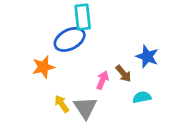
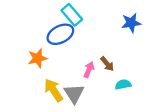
cyan rectangle: (83, 17) -> (72, 15), turned -35
blue star: (147, 57) -> (131, 23), moved, turned -30
yellow arrow: (62, 104) -> (54, 90), size x1.5

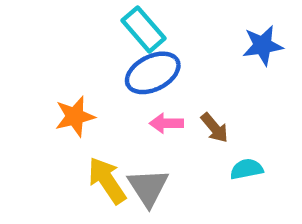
blue ellipse: (60, 34) -> (153, 73), moved
pink arrow: (89, 70) -> (166, 123), moved, turned -112

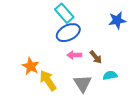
orange star: (75, 116) -> (31, 66), moved, turned -30
gray triangle: (148, 187) -> (83, 84), moved

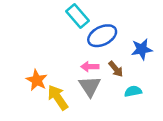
blue star: (117, 20) -> (142, 49), moved
blue ellipse: (68, 33) -> (102, 36), moved
gray triangle: (83, 84) -> (90, 86), moved

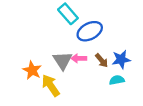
blue star: (142, 49) -> (121, 59), moved
gray triangle: (90, 86) -> (63, 61), moved

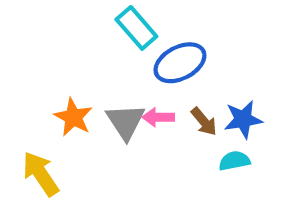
orange star: (32, 70) -> (73, 117), moved
yellow arrow: (51, 85) -> (41, 174), moved

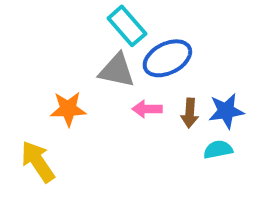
orange star: (73, 117) -> (68, 109), turned -30
gray triangle: (126, 122) -> (117, 70), moved, turned -45
brown arrow: (204, 122) -> (190, 113), turned 44

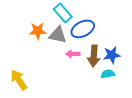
orange star: (68, 109) -> (38, 31), moved
brown arrow: (190, 113) -> (94, 56), size x1.5

